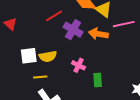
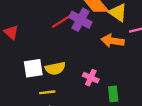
purple cross: (73, 30) -> (80, 20), moved

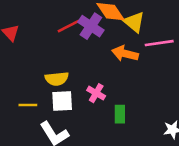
white square: (33, 68) -> (62, 101), moved
yellow line: (47, 92) -> (28, 105), moved

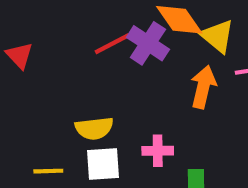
orange arrow: (125, 54) -> (203, 87), turned 90
pink cross: (96, 93) -> (158, 151), turned -30

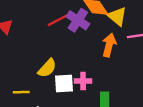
yellow semicircle: (94, 128) -> (47, 68), turned -42
white square: (103, 164) -> (64, 83), moved

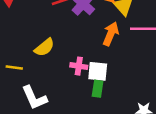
white square: (64, 83) -> (98, 71), moved

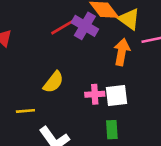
green rectangle: (98, 89) -> (112, 130), moved

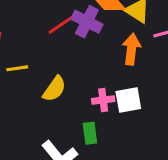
yellow line: (25, 111) -> (17, 68), moved
green rectangle: (112, 130) -> (90, 133), moved

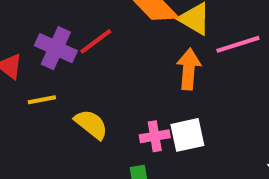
purple cross: (87, 22) -> (56, 48), moved
yellow semicircle: (54, 89) -> (91, 124), turned -84

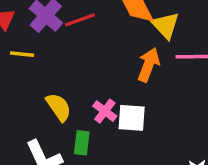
yellow semicircle: (91, 124) -> (59, 107), moved
pink cross: (155, 136) -> (105, 111), turned 30

